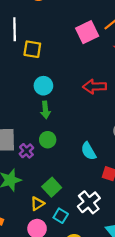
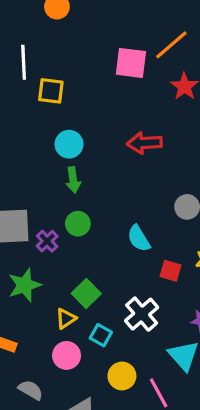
pink square: (87, 32) -> (131, 63), turned 35

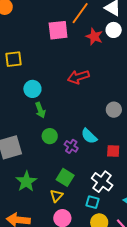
purple cross: (47, 241) -> (71, 146), moved
cyan square: (101, 335) -> (93, 202), moved

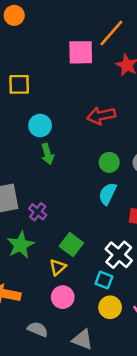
green circle: (50, 136) -> (109, 162), moved
cyan semicircle: (89, 136) -> (108, 194), turned 66
purple cross: (71, 146) -> (38, 212), moved

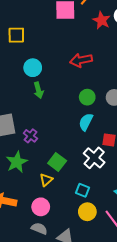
white cross: (119, 255) -> (94, 158), moved
pink circle: (63, 297) -> (41, 207), moved
gray semicircle: (38, 329) -> (39, 229), moved

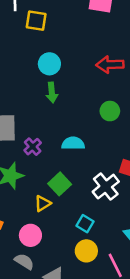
cyan semicircle: (86, 122) -> (73, 143), moved, turned 54

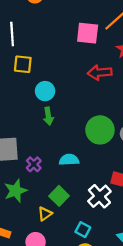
yellow square: (36, 21) -> (23, 64), moved
red arrow: (110, 65) -> (100, 73), moved
green circle: (110, 111) -> (100, 130), size x1.6

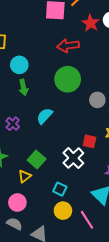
green circle: (100, 130) -> (68, 79), moved
cyan semicircle: (69, 160) -> (45, 116), moved, turned -42
purple cross: (34, 164) -> (13, 124), moved

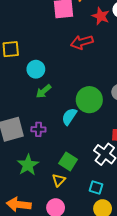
green circle: (68, 79) -> (89, 100), moved
green arrow: (23, 87) -> (44, 91), turned 70
purple cross: (13, 124) -> (38, 129), turned -32

